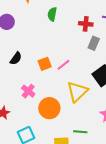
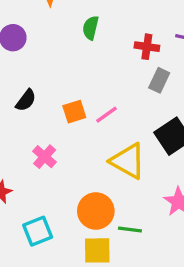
yellow triangle: (77, 92) -> (128, 161), turned -50
orange circle: (49, 108) -> (96, 211), moved

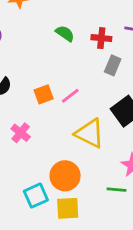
green semicircle: (91, 28) -> (65, 33), moved, turned 114
green line: (130, 230) -> (116, 190), moved
cyan square: (38, 231) -> (36, 196), moved

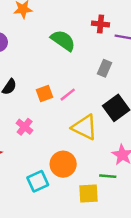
green semicircle: (65, 33) -> (63, 40), size x1.5
red cross: (101, 38) -> (101, 24), moved
yellow square: (68, 208) -> (89, 194), moved

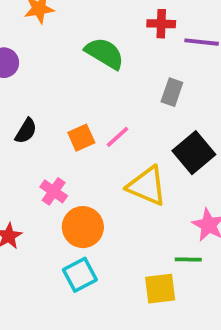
orange circle: (63, 164) -> (83, 227), moved

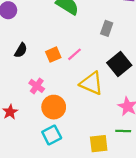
green line: (188, 260) -> (123, 131), moved

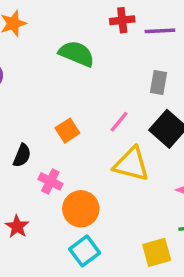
gray rectangle: (107, 28) -> (159, 82), moved
black semicircle: (21, 50) -> (22, 155), moved
pink line: (74, 54) -> (119, 122), moved

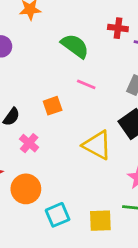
pink line: (119, 122) -> (86, 84), moved, turned 60
orange circle: (81, 209) -> (26, 189), moved
cyan square: (85, 251) -> (58, 215), moved

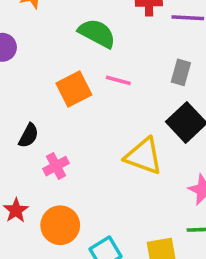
orange square: (53, 106) -> (74, 89), moved, size x1.4
pink cross: (29, 143) -> (56, 166), turned 30

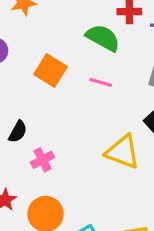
green semicircle: (97, 33) -> (103, 38), moved
orange square: (74, 89) -> (50, 70), moved, turned -32

